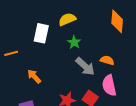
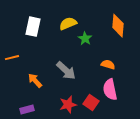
white rectangle: (41, 33) -> (33, 27), moved
green star: (74, 42) -> (85, 39), moved
gray arrow: (85, 66) -> (66, 71), moved

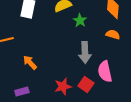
orange semicircle: (108, 65) -> (113, 34), moved
gray arrow: (66, 71) -> (85, 52), moved, turned 45

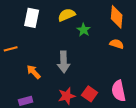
gray arrow: (85, 52) -> (64, 62), moved
pink semicircle: (105, 71) -> (119, 91), moved

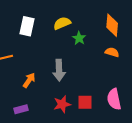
orange arrow: (34, 72) -> (29, 80), turned 77
red square: (90, 94) -> (85, 102), turned -35

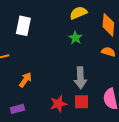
yellow semicircle: (62, 23) -> (78, 13), moved
gray arrow: (59, 70) -> (80, 78), moved

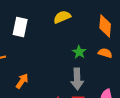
yellow semicircle: (78, 13) -> (62, 17), moved
green star: (75, 38) -> (79, 52), moved

